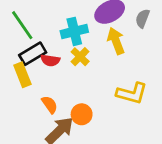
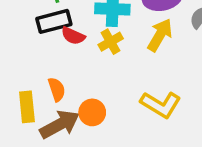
yellow arrow: (116, 41) -> (160, 35), turned 35
yellow rectangle: (22, 75) -> (27, 107), moved

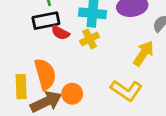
yellow arrow: (160, 35) -> (144, 53), moved
orange semicircle: (57, 89) -> (45, 74), size x1.6

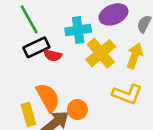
yellow cross: (90, 39) -> (101, 53), moved, size x1.6

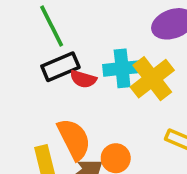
cyan cross: (78, 30) -> (122, 68), moved

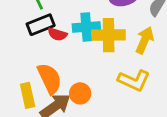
yellow cross: (152, 79) -> (109, 35), turned 36

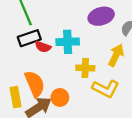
yellow cross: (109, 35) -> (85, 68), moved, size x0.7

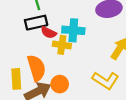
yellow cross: (85, 68) -> (62, 45), moved

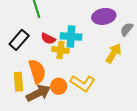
black rectangle: (36, 23) -> (19, 40), moved, turned -36
yellow L-shape: (105, 80) -> (83, 83), moved

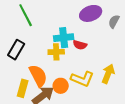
red semicircle: (48, 39) -> (80, 45), moved
yellow arrow: (114, 53) -> (108, 74), moved
yellow rectangle: (19, 82) -> (23, 88), turned 30

